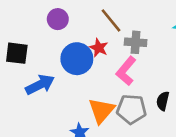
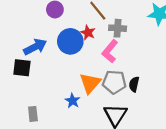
black square: (17, 53) -> (22, 68), moved
blue arrow: (40, 85) -> (35, 47), moved
black semicircle: (163, 101) -> (134, 84), moved

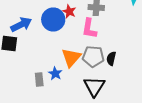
pink L-shape: (110, 51) -> (89, 28), turned -30
gray rectangle: (33, 114) -> (39, 80), moved

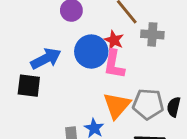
pink L-shape: (89, 28) -> (114, 64), moved

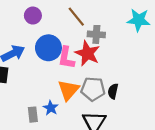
red star: (114, 40) -> (87, 53), moved, size x1.6

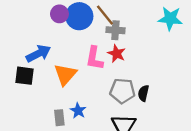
gray cross: (96, 34) -> (115, 30), moved
blue circle: (48, 48) -> (79, 16), moved
red star: (87, 53) -> (117, 54), size x0.7
orange triangle: (68, 90) -> (65, 75), moved

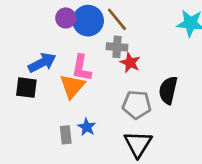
gray cross: (115, 30) -> (117, 47), moved
pink L-shape: (94, 58) -> (82, 68), moved
black semicircle: (143, 93) -> (168, 90), moved, size x1.5

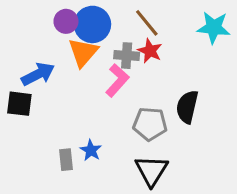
brown line: (117, 19) -> (147, 23), moved
red star: (130, 63) -> (150, 51), moved
pink L-shape: (82, 68) -> (117, 80), moved, turned -148
orange triangle: (72, 86) -> (83, 52), moved

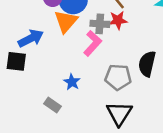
red star: (150, 51) -> (118, 20), turned -30
blue star: (91, 150) -> (72, 82), moved
gray rectangle: (66, 160) -> (53, 105), turned -49

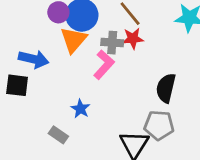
blue arrow: (31, 38) -> (34, 59), turned 40
gray pentagon: (118, 77) -> (159, 125), moved

